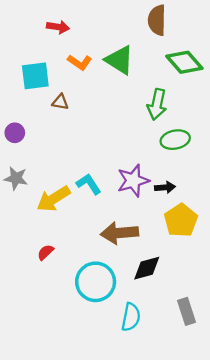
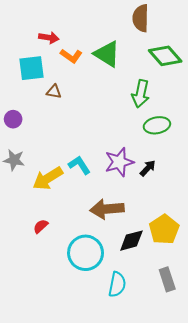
red arrow: (58, 27) -> (49, 38), moved
black arrow: (165, 187) -> (148, 168), turned -42
yellow pentagon: (181, 220) -> (164, 229), moved

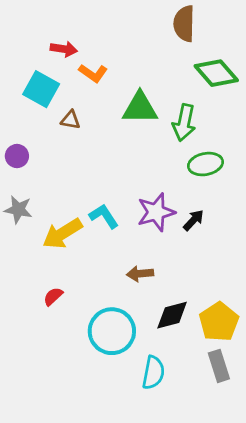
green triangle: (107, 54) -> (140, 108), moved, turned -32
cyan square: (31, 68) -> (41, 89), turned 36
brown arrow: (107, 209) -> (140, 274), size x0.6
yellow pentagon: (164, 229) -> (219, 322), moved

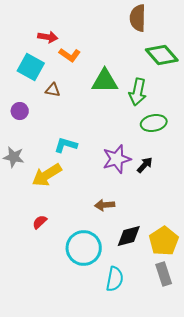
purple circle: (17, 156) -> (20, 111), moved
cyan L-shape: (104, 216) -> (66, 145), moved, turned -40

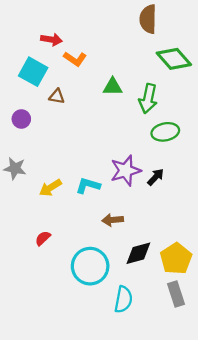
green triangle: (105, 81) -> (113, 87), size x0.7
cyan L-shape: (66, 145) -> (88, 186), moved
yellow arrow: (47, 175) -> (50, 188), size x0.7

